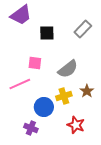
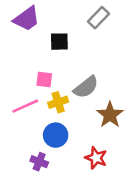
gray rectangle: (83, 29) -> (99, 18), moved
brown star: (87, 91) -> (110, 115), size x1.5
yellow cross: (64, 96) -> (58, 102), moved

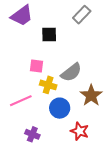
yellow cross: (58, 102) -> (48, 85), turned 35
pink line: (25, 106) -> (21, 101), moved
blue circle: (56, 135) -> (60, 108), moved

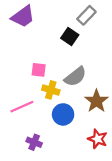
black square: (49, 35) -> (70, 37), moved, turned 35
red star: (80, 131) -> (98, 139), moved

